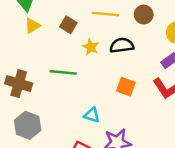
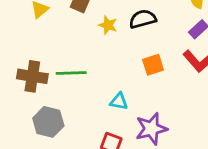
green line: (63, 72) -> (71, 73), moved
orange square: (126, 87) -> (153, 65), turned -30

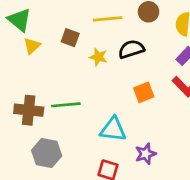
cyan triangle: (119, 101) -> (113, 129), size x1.5
purple star: (151, 129) -> (146, 154), size x0.7

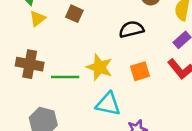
yellow star: (98, 57) -> (99, 67), moved, size x1.5
brown cross: (29, 110) -> (30, 64), moved

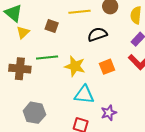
green line: (65, 77) -> (47, 57), moved

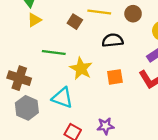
brown square: (52, 26) -> (75, 22), moved
brown cross: (20, 69) -> (19, 78), moved
cyan triangle: (84, 95) -> (62, 98), moved

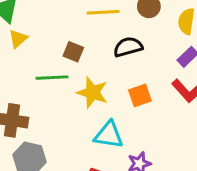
brown square: (75, 22) -> (73, 52), moved
cyan triangle: (62, 98) -> (109, 135), moved

